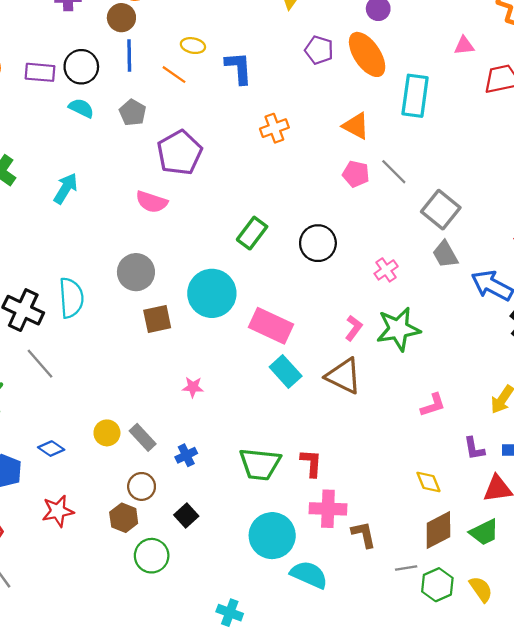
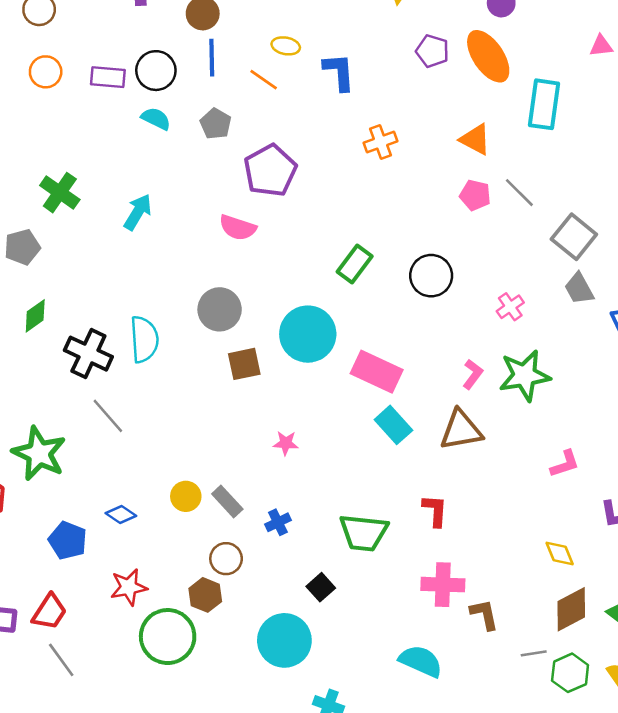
brown triangle: (344, 376) -> (461, 430), turned -36
red L-shape: (311, 463) -> (435, 511), moved
black square: (186, 515) -> (321, 587), moved
cyan circle: (272, 536) -> (284, 640), moved
green circle: (152, 556) -> (168, 637), moved, size x1.4

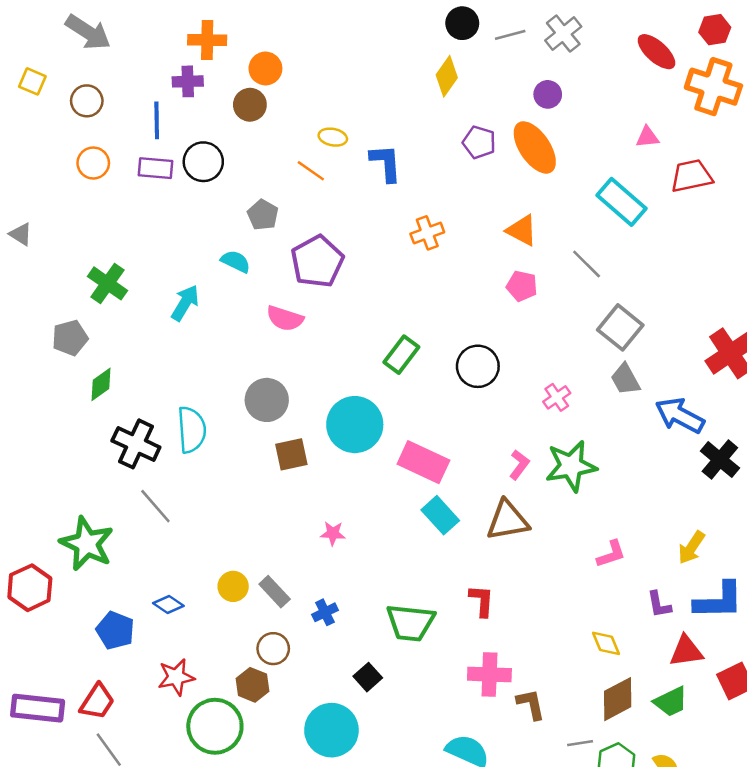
blue line: (212, 58) -> (157, 120), moved
cyan rectangle: (544, 104) -> (622, 202), moved, turned -57
cyan semicircle: (156, 119) -> (236, 261), moved
gray line: (519, 193) -> (587, 264), moved
green diamond: (35, 316) -> (101, 384), moved

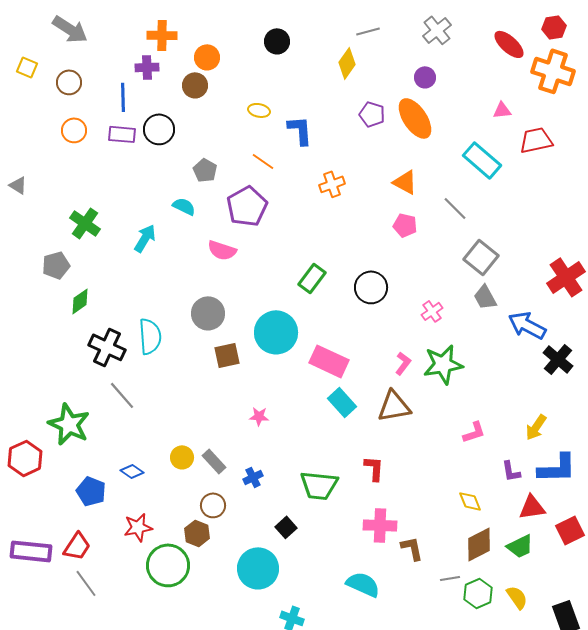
black circle: (462, 23) -> (277, 41), moved
gray line: (510, 35) -> (368, 31), moved
orange line: (311, 171) -> (263, 161), moved

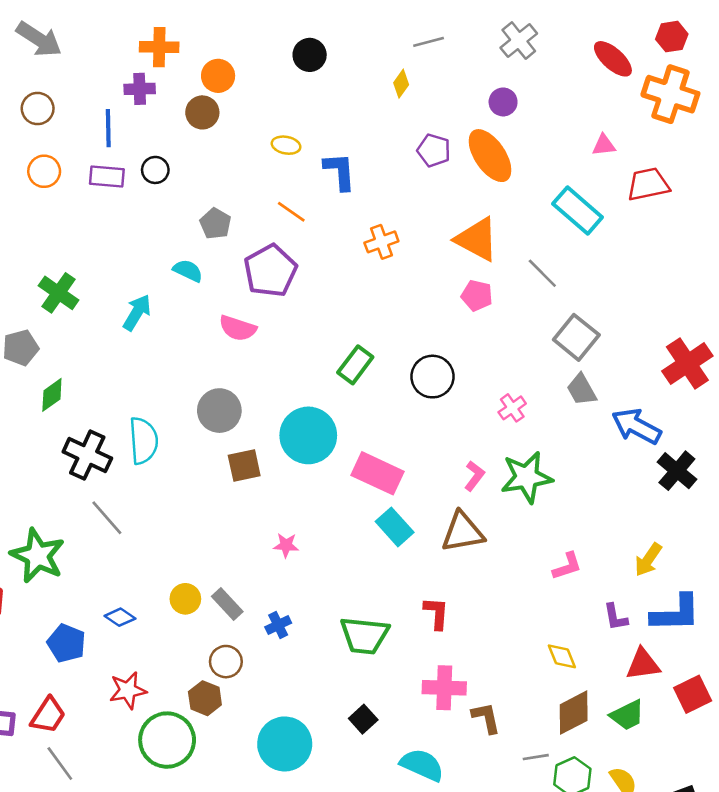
yellow diamond: (347, 63) -> (401, 84), size x0.7
black circle: (159, 129) -> (155, 170), size x0.7
orange triangle: (405, 182) -> (477, 239), size x1.4
black square: (286, 527) -> (363, 719), moved

